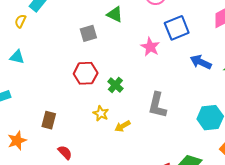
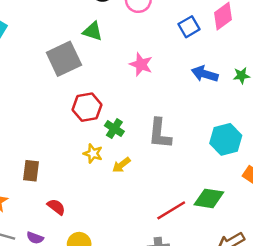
blue square: (177, 28) -> (189, 27), moved, size x0.7
gray square: (88, 33) -> (64, 59), size x1.6
red hexagon: (86, 73) -> (87, 107), moved
green cross: (115, 85) -> (114, 129), moved

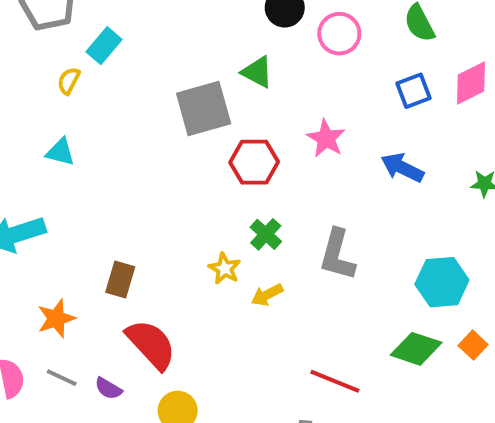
blue arrow: (205, 74) -> (402, 168), moved
red hexagon: (87, 107) -> (254, 162), moved
green diamond: (209, 198) -> (416, 349), moved
red semicircle: (56, 207) -> (151, 344), size x1.8
red line: (171, 210) -> (335, 381), turned 44

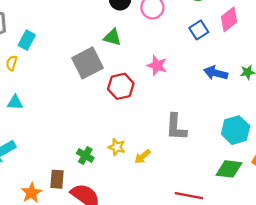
blue arrow: (402, 168) -> (216, 73), moved
green cross: (266, 234) -> (85, 156), moved
brown rectangle: (120, 279) -> (57, 179), moved

